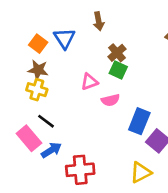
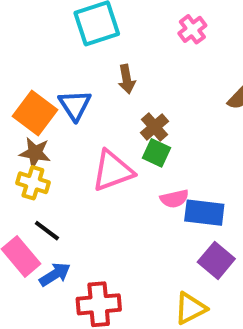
orange square: (38, 44) -> (35, 113), size x1.5
pink triangle: (89, 82) -> (113, 171), size x1.6
pink semicircle: (110, 100) -> (174, 199), moved
blue rectangle: (139, 121) -> (204, 213), moved, turned 75

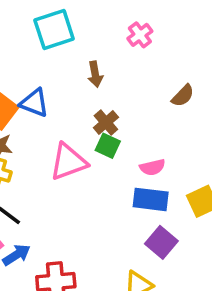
brown arrow: (127, 79) -> (95, 74), moved
blue triangle: (75, 105) -> (34, 103), turned -36
pink semicircle: (174, 199) -> (152, 167), moved

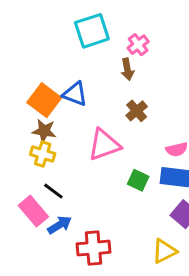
pink cross: (140, 35) -> (138, 45), moved
green square: (108, 146) -> (138, 180), moved

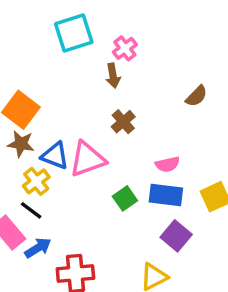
blue triangle: (75, 94) -> (55, 156), moved
yellow cross: (43, 154) -> (36, 181), moved, turned 35
green square: (138, 180) -> (125, 198), turned 30

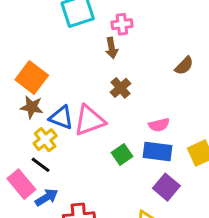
pink cross: (125, 48) -> (122, 24), turned 30

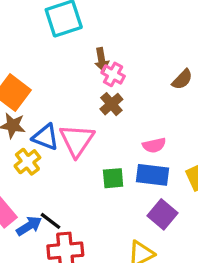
pink cross: (122, 24) -> (113, 74), moved, turned 36
pink triangle: (89, 120) -> (77, 140), turned -36
green square: (122, 154) -> (113, 178), turned 30
black line: (41, 165) -> (50, 221), moved

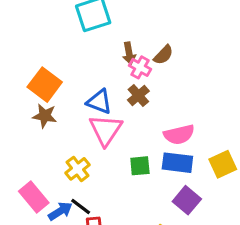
brown semicircle: (182, 79) -> (163, 55), moved
blue triangle: (46, 137) -> (99, 102), moved
pink semicircle: (154, 145) -> (179, 135), size x1.4
yellow cross: (27, 162) -> (77, 169), moved

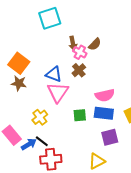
purple square: (187, 200) -> (110, 137), turned 36

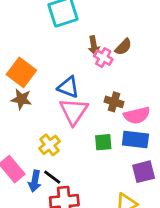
brown cross: (79, 70) -> (114, 102), moved, turned -32
blue arrow: (29, 144) -> (35, 181), turned 133

